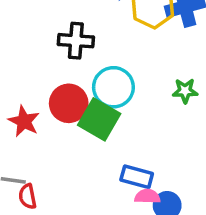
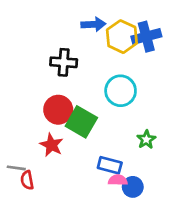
cyan circle: (113, 87) -> (121, 91), moved
green star: (185, 91) -> (146, 140), moved, turned -30
red star: (24, 121) -> (51, 145), moved

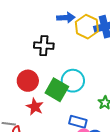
cyan circle: (121, 91) -> (73, 81), moved
red circle: (58, 110) -> (28, 81), moved

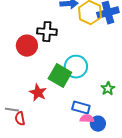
red circle: (28, 81) -> (27, 46), moved

